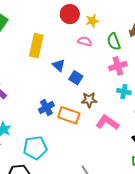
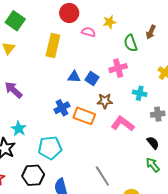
red circle: (70, 14) -> (69, 13), moved
pink semicircle: (85, 41) -> (88, 32), moved
blue triangle: (59, 65) -> (74, 77), moved, turned -40
pink cross: (118, 66) -> (118, 68), moved

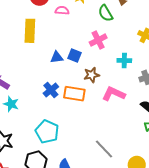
cyan star: (19, 129) -> (11, 104), moved
cyan pentagon: (50, 148) -> (47, 132), turned -30

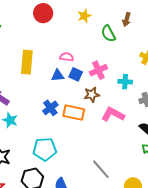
pink semicircle: (62, 10) -> (67, 57), moved
yellow rectangle: (30, 31) -> (27, 62), moved
pink cross: (98, 40) -> (98, 70), moved
cyan pentagon: (47, 132) -> (45, 149), turned -30

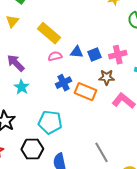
pink semicircle: (67, 57) -> (55, 56), moved, turned -32
yellow rectangle: (27, 62) -> (49, 33), turned -65
blue square: (76, 74) -> (95, 54), turned 32

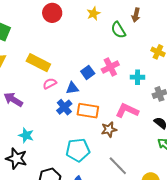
blue triangle: (77, 52) -> (72, 88), moved
brown star: (107, 77) -> (109, 130), moved
cyan star: (22, 87) -> (26, 135), moved
cyan pentagon: (50, 122) -> (78, 150), moved

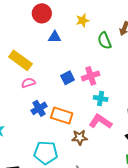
cyan cross: (138, 77) -> (101, 98), moved
blue triangle: (72, 88) -> (55, 37), moved

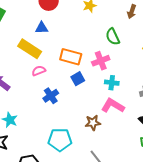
blue triangle: (55, 37) -> (42, 28), moved
green semicircle: (105, 41) -> (113, 37), moved
blue square: (68, 78) -> (78, 79), moved
orange rectangle: (62, 116) -> (71, 57), moved

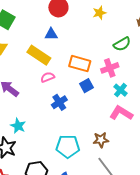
green semicircle: (113, 37) -> (122, 44), turned -96
cyan cross: (112, 83) -> (120, 90), turned 32
brown star: (93, 123) -> (101, 140), moved

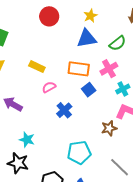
blue triangle: (51, 34) -> (87, 38), moved, size x1.5
yellow rectangle: (39, 55) -> (37, 67), size x0.7
cyan cross: (120, 90) -> (123, 89), turned 32
brown star: (101, 140) -> (109, 128), moved

